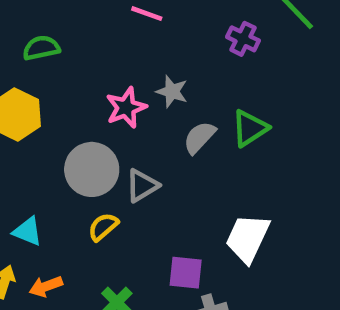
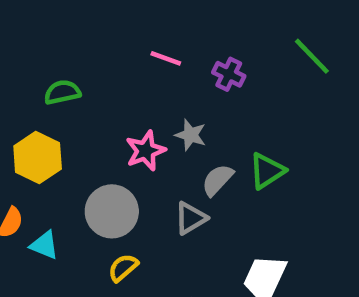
purple cross: (243, 39) -> (229, 74), moved
gray triangle: (142, 186) -> (191, 218), moved
cyan triangle: (28, 231) -> (44, 245), moved

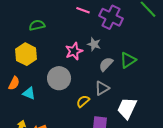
purple cross: (229, 74) -> (111, 17), size x1.6
gray triangle: (191, 218) -> (102, 88), moved
yellow semicircle: (123, 268) -> (83, 101), moved

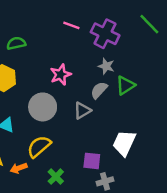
gray star: (94, 44) -> (106, 66), moved
gray triangle: (102, 88) -> (82, 111), moved
yellow semicircle: (83, 101) -> (39, 147), moved, size x1.5

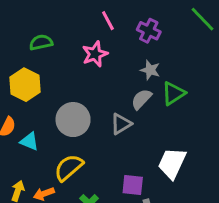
pink line: (71, 25) -> (108, 21), turned 42
purple cross: (105, 34) -> (149, 31), size x0.7
pink star: (61, 75) -> (95, 54), moved

